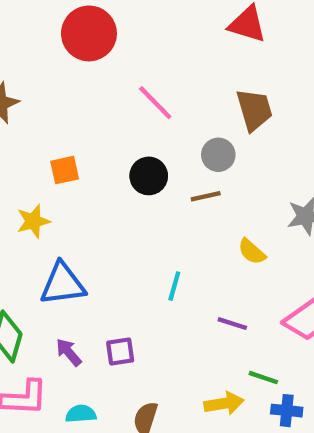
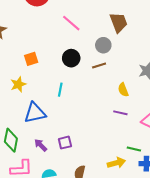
yellow semicircle: (252, 252) -> (123, 90), turned 32
cyan line: (174, 286) -> (60, 90), moved
purple line: (232, 324) -> (120, 113), moved

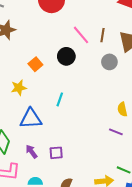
black circle: (71, 58) -> (66, 56), moved
orange square: (31, 59) -> (35, 64), turned -32
brown line: (99, 65) -> (103, 35), moved, turned -72

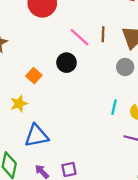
gray circle: (109, 62) -> (125, 67), moved
cyan line: (60, 99) -> (114, 107), moved

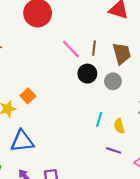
black circle: (66, 63) -> (87, 74), moved
orange square: (34, 76) -> (28, 96), moved

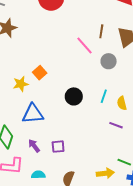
pink line: (71, 49) -> (84, 45), moved
black circle: (87, 74) -> (74, 96), moved
gray circle: (113, 81) -> (109, 61), moved

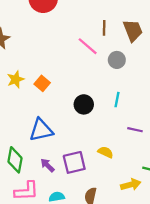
yellow star: (21, 84) -> (16, 79), moved
yellow semicircle: (122, 103) -> (106, 152), moved, turned 136
purple square: (58, 147) -> (74, 162), size x1.5

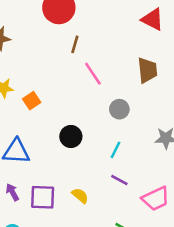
brown line: (104, 28) -> (75, 44), moved
gray circle: (117, 60) -> (119, 109), moved
cyan line: (117, 100) -> (115, 150), moved

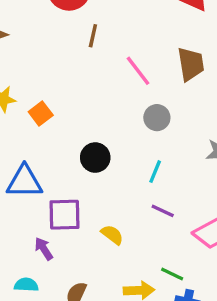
pink line: (93, 74) -> (138, 71), moved
purple arrow: (12, 192) -> (44, 249), moved
purple square: (43, 197) -> (65, 215), moved

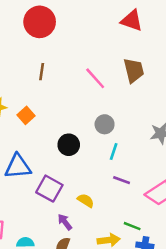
brown line: (93, 36) -> (42, 72), moved
gray circle: (157, 118) -> (105, 124), moved
purple square: (65, 215) -> (49, 189), turned 35
purple arrow: (44, 249) -> (65, 222), moved

